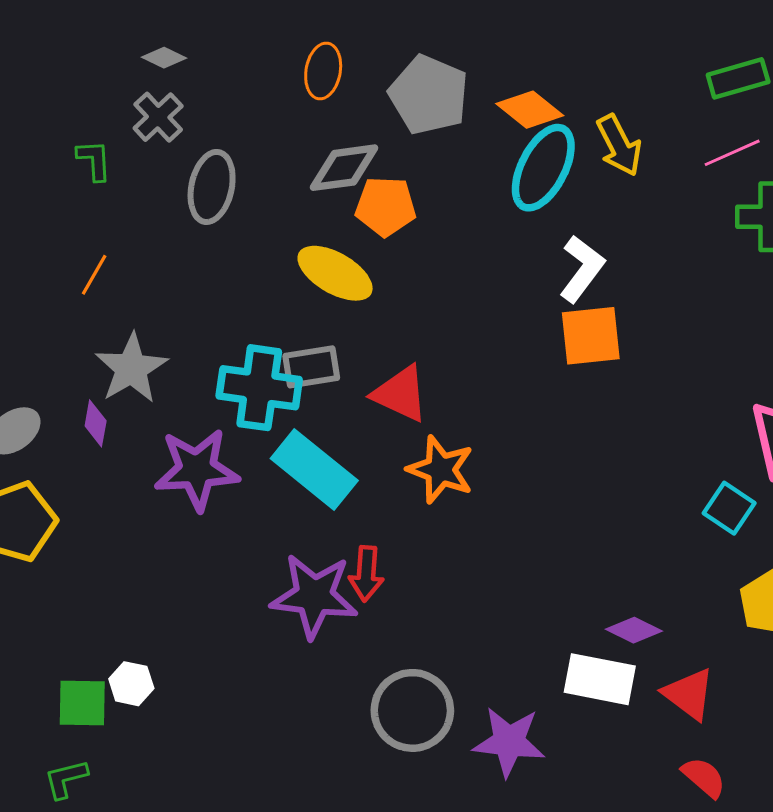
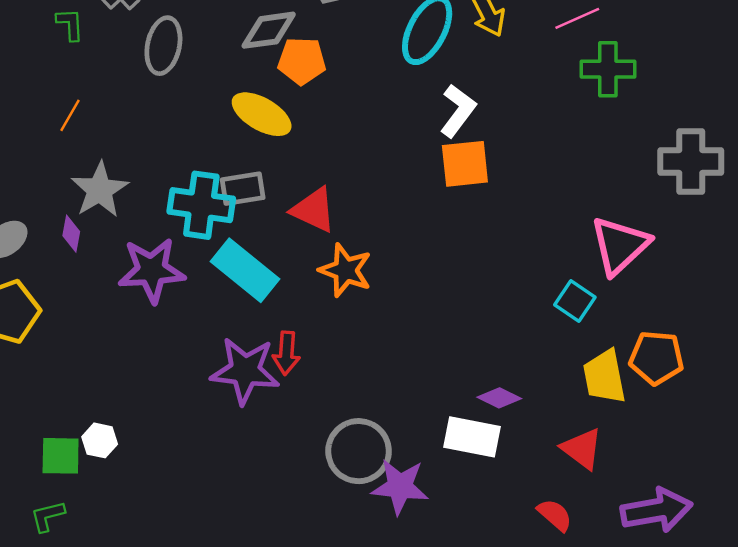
red triangle: (689, 694) -> (582, 449), moved
gray circle: (412, 710) -> (359, 451), moved

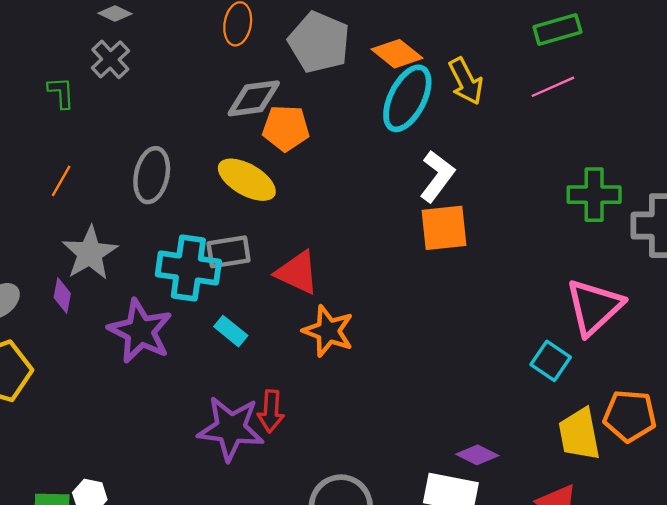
gray ellipse: (163, 46) -> (152, 175), moved
green cross: (608, 69) -> (594, 195), moved
purple star: (152, 270) -> (140, 331), turned 30
cyan rectangle: (245, 270) -> (231, 331), size x0.5

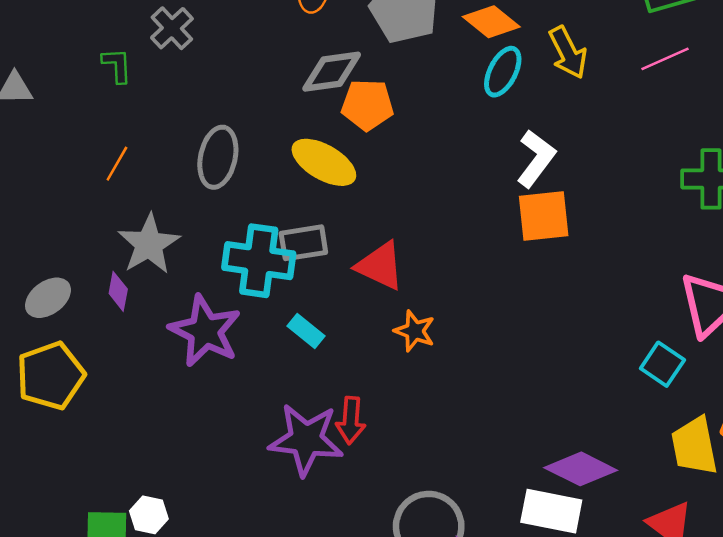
cyan ellipse: (407, 98) -> (503, 72), size x0.7
orange star: (328, 331) -> (415, 331), size x0.7
purple diamond: (477, 455) -> (581, 469), size x1.5

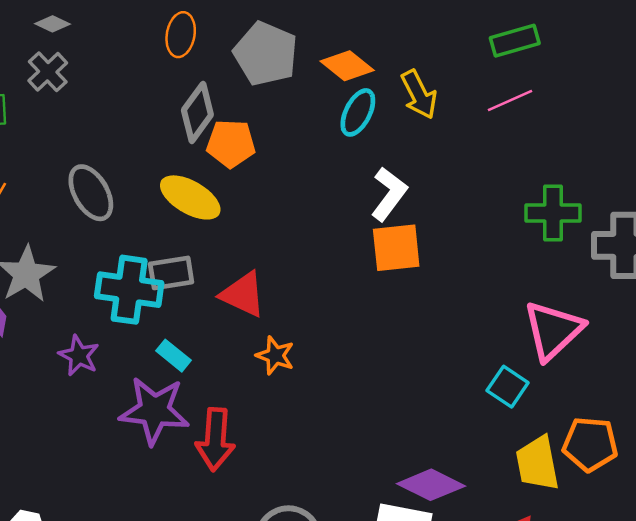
gray diamond: (332, 72) -> (197, 112), turned -46
gray ellipse: (218, 157) -> (91, 193), turned -42
purple star: (205, 331) -> (79, 356), size x0.6
red arrow: (351, 420) -> (215, 439), size x1.4
purple star: (306, 440) -> (154, 411), moved

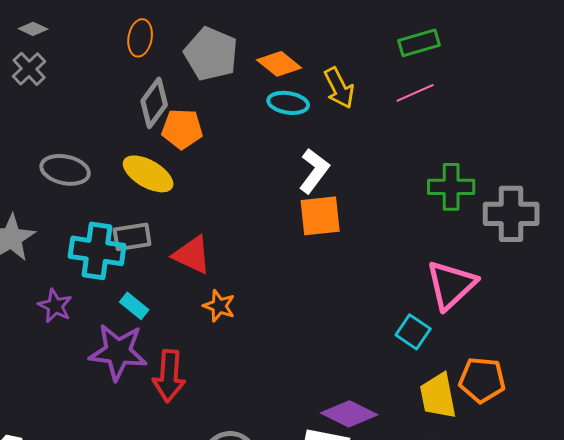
cyan ellipse: (358, 112) -> (288, 103), turned 72
gray ellipse: (91, 193) -> (65, 170), turned -48

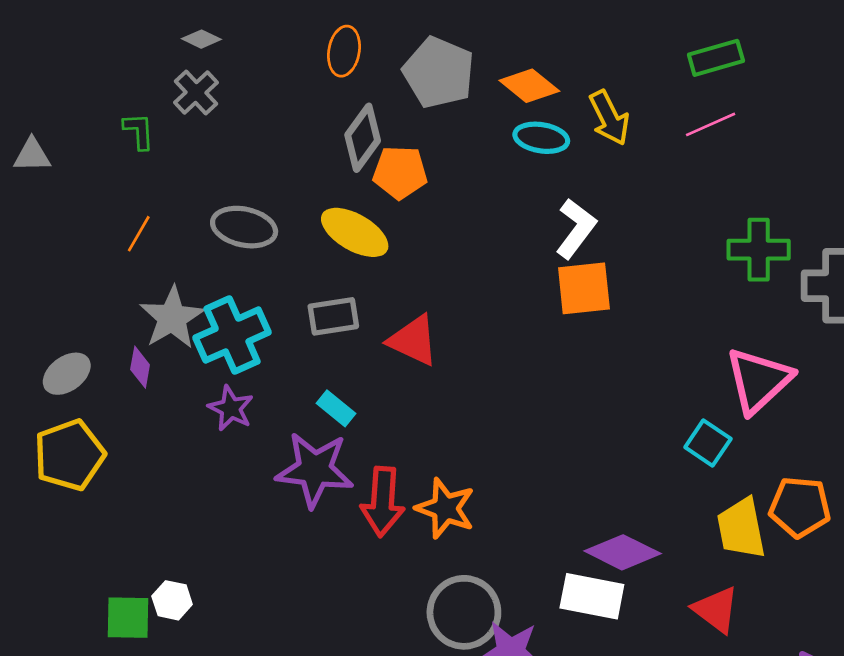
cyan cross: (97, 251) -> (232, 335), moved, turned -32
orange star: (219, 306) -> (445, 508), moved, size x1.4

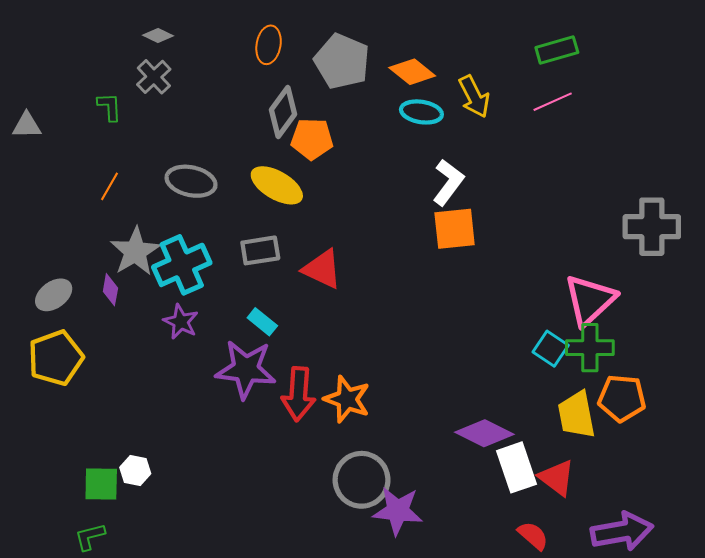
green cross: (759, 250) -> (590, 348), moved
white rectangle: (592, 596) -> (516, 467), moved, turned 60

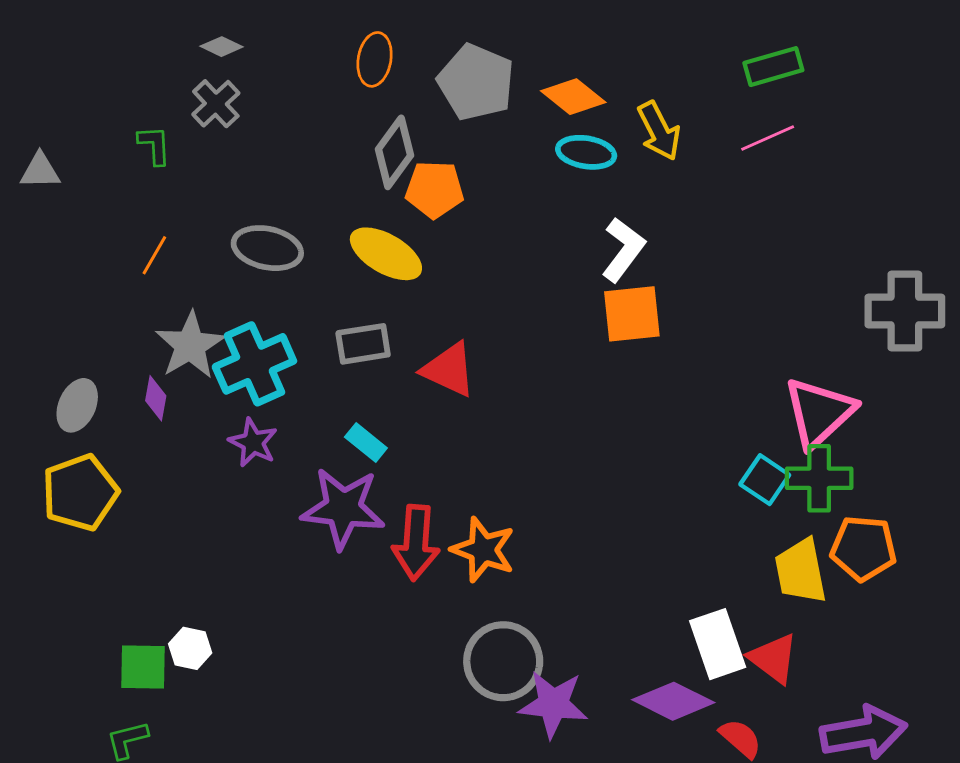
gray ellipse: (54, 295) -> (77, 405), turned -30
purple diamond: (484, 433) -> (673, 701), moved

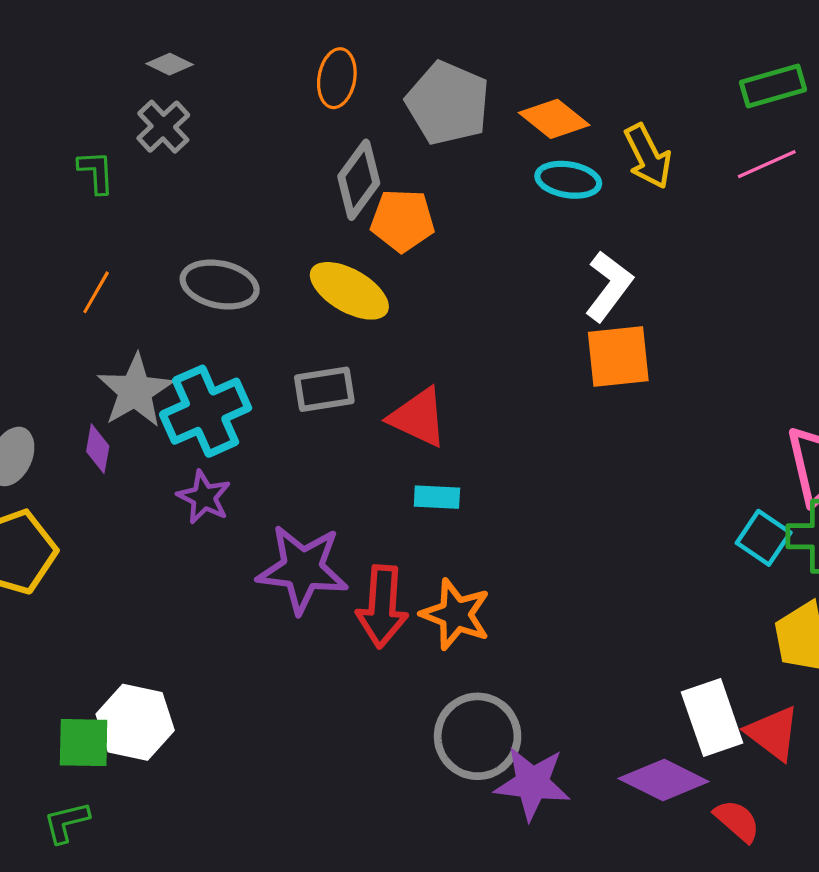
cyan rectangle: (366, 442) -> (437, 497), moved, turned -36
white hexagon: (190, 648) -> (135, 722), size x1.6

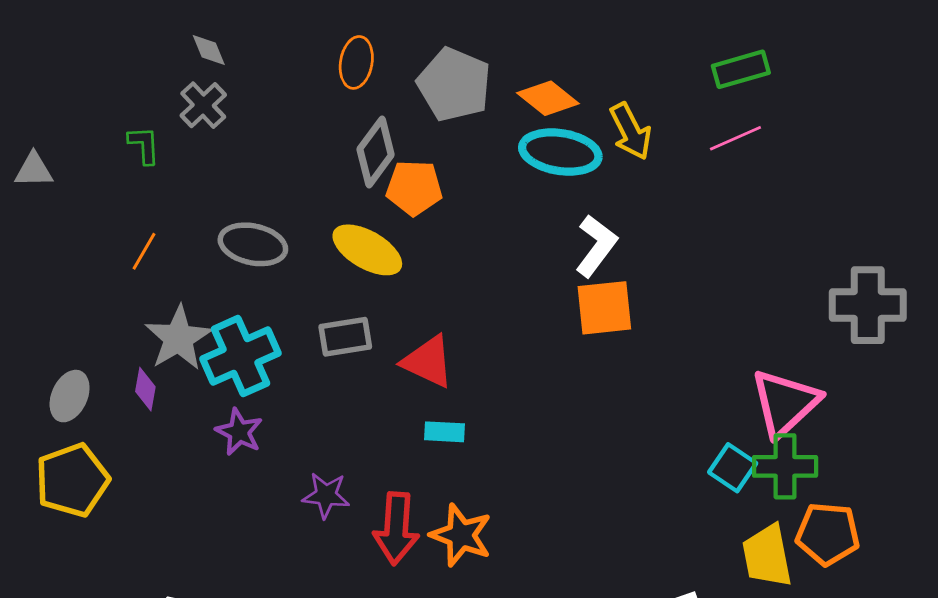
gray diamond: (170, 64) -> (209, 50), turned 42
cyan ellipse: (568, 180) -> (560, 152), size x1.4
purple star: (302, 569) -> (326, 495), size x0.6

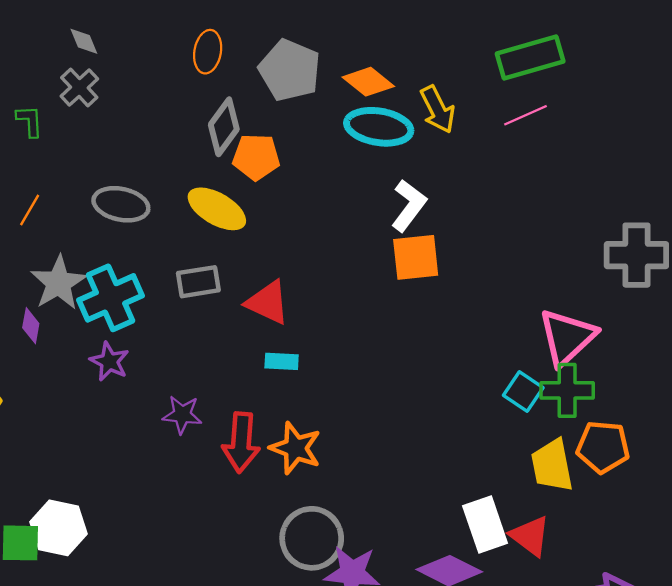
green rectangle: (741, 69) -> (530, 57), size x1.4

